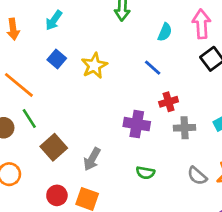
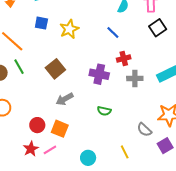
blue square: (57, 59) -> (41, 23), turned -32
brown square: (54, 147) -> (55, 69), moved
gray arrow: (92, 159) -> (65, 99), turned 30
gray semicircle: (197, 176) -> (144, 130), moved

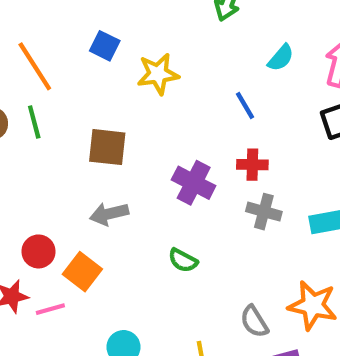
brown square: (55, 69) -> (107, 147), turned 30

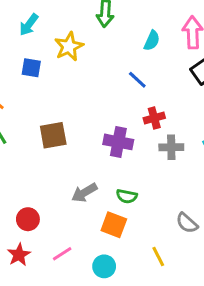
yellow star: (158, 74) -> (69, 47), moved
gray arrow: (109, 214) -> (84, 193), moved
orange square: (82, 272) -> (114, 225), moved
pink line: (50, 309) -> (62, 254), moved

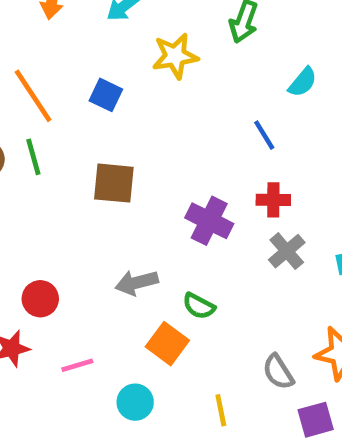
blue square: (31, 68) -> (106, 95), moved
gray cross: (171, 147) -> (287, 251), turned 35

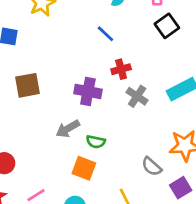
gray arrow: (137, 283) -> (68, 129), moved

